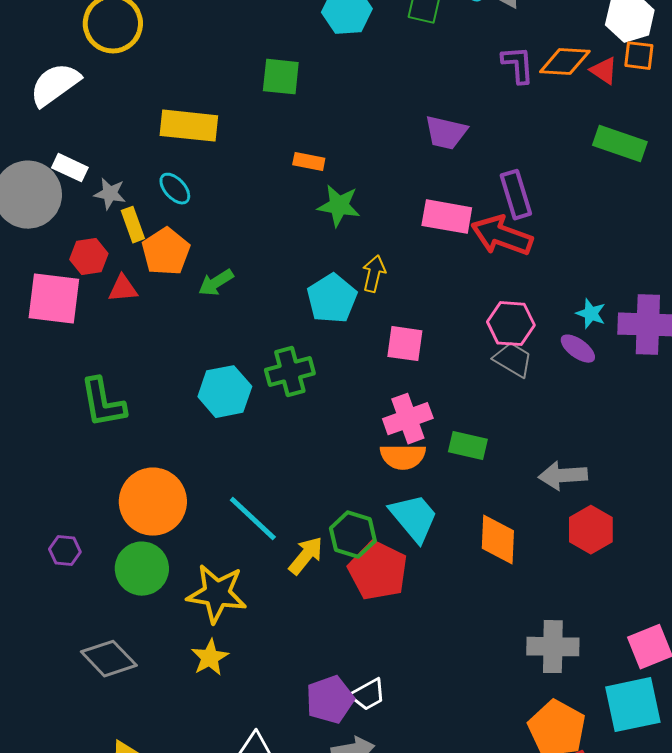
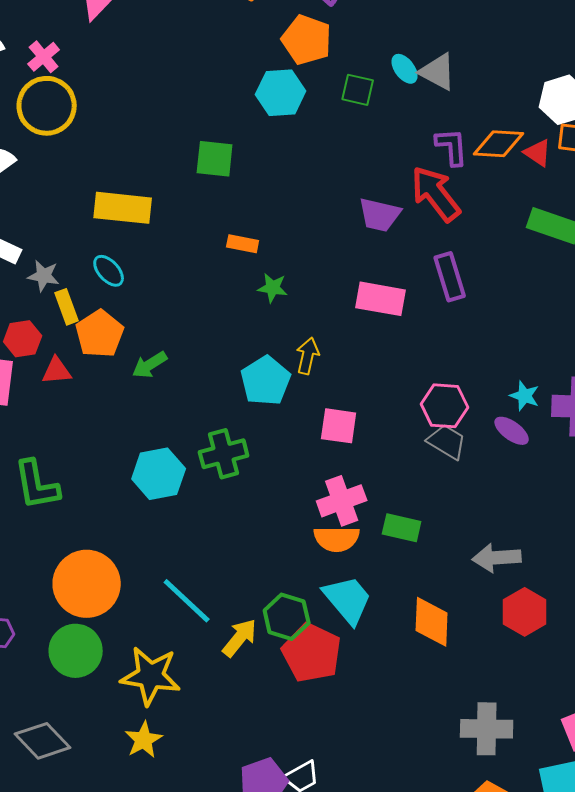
green star: (339, 206) -> (273, 288), size x0.7
red arrow: (502, 236) -> (436, 194), moved, turned 32

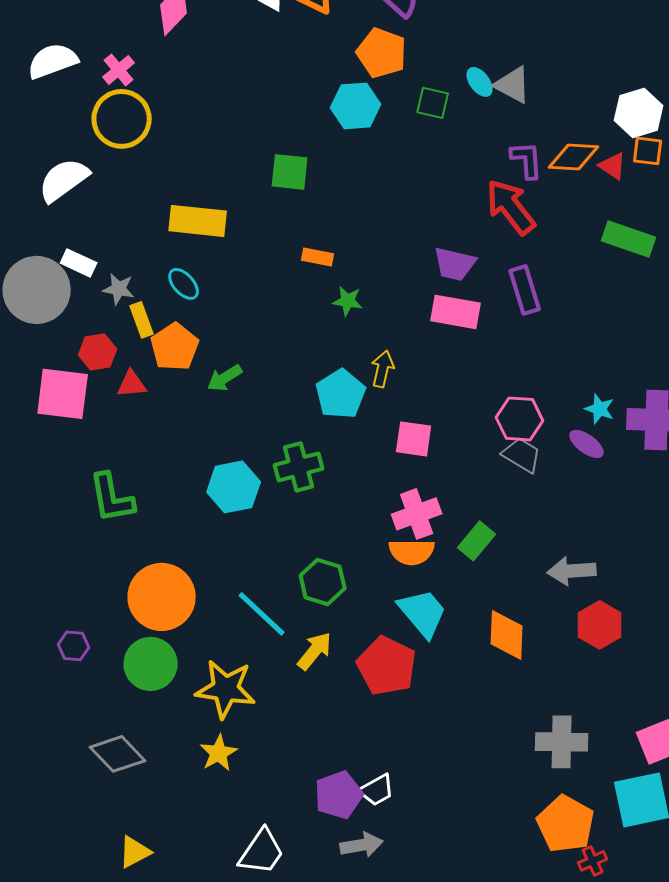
purple trapezoid: (380, 215) -> (455, 264), moved
green rectangle: (402, 528) -> (477, 541), turned -63
green hexagon: (287, 617) -> (323, 582), moved

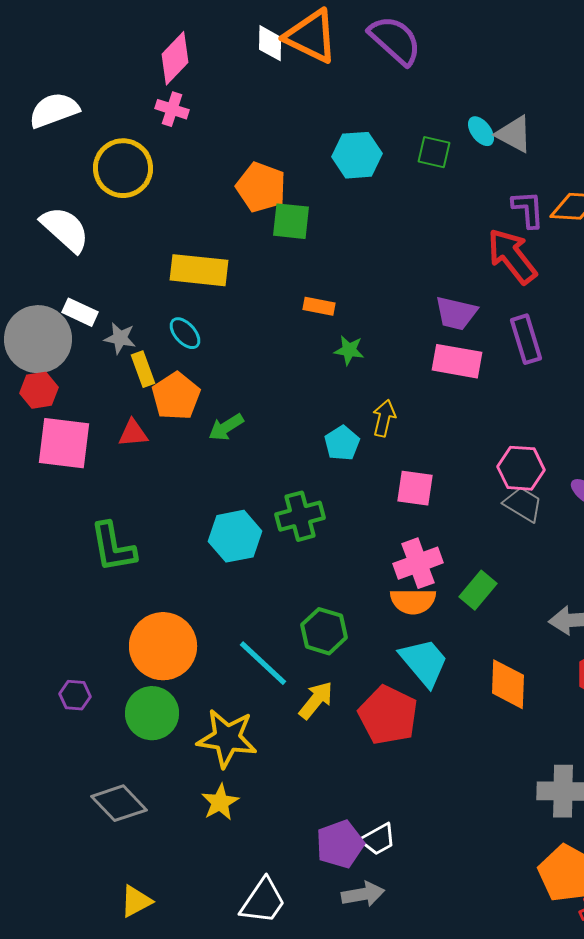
orange pentagon: (382, 53) -> (261, 187), moved
pink cross: (119, 70) -> (172, 109), moved, turned -32
white semicircle: (64, 180) -> (65, 229), turned 78
red hexagon: (98, 352) -> (39, 390), moved
cyan pentagon: (341, 394) -> (342, 443), size x0.7

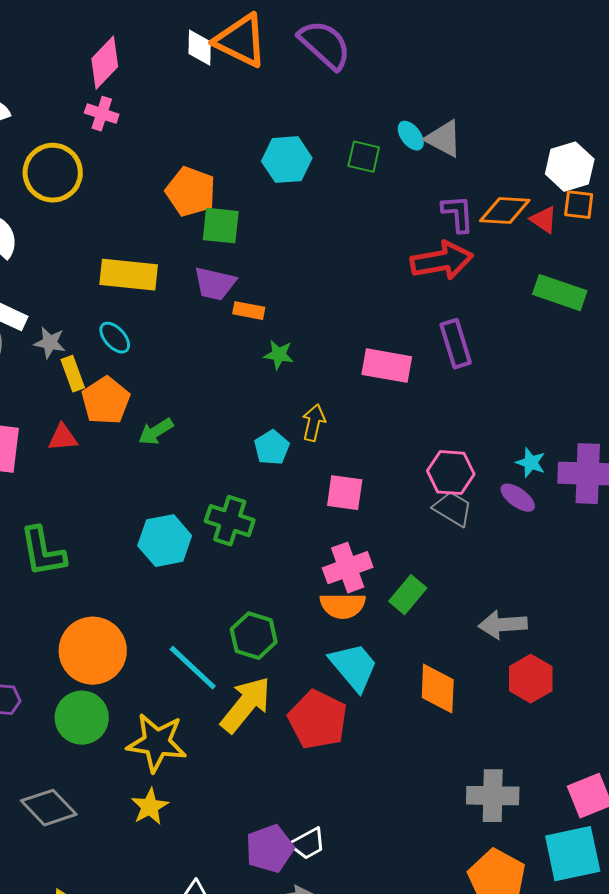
red arrow: (512, 256) -> (442, 261), turned 118
purple trapezoid: (456, 313) -> (215, 284), moved
green cross: (300, 516) -> (230, 521), turned 33
yellow arrow: (316, 700) -> (246, 705), size x1.5

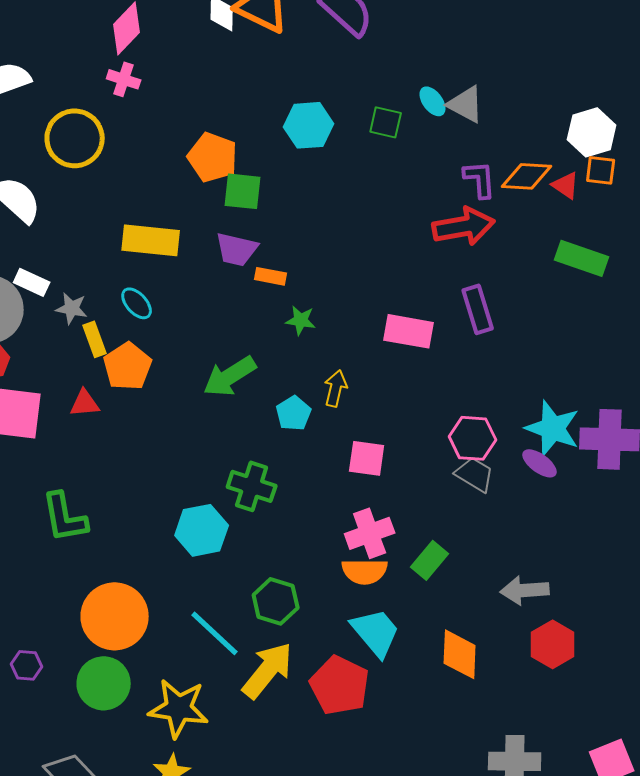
green arrow: (156, 432) -> (230, 376), moved, size x1.5
cyan star: (531, 463) -> (553, 428), size x1.8
cyan hexagon: (165, 541) -> (202, 530), moved

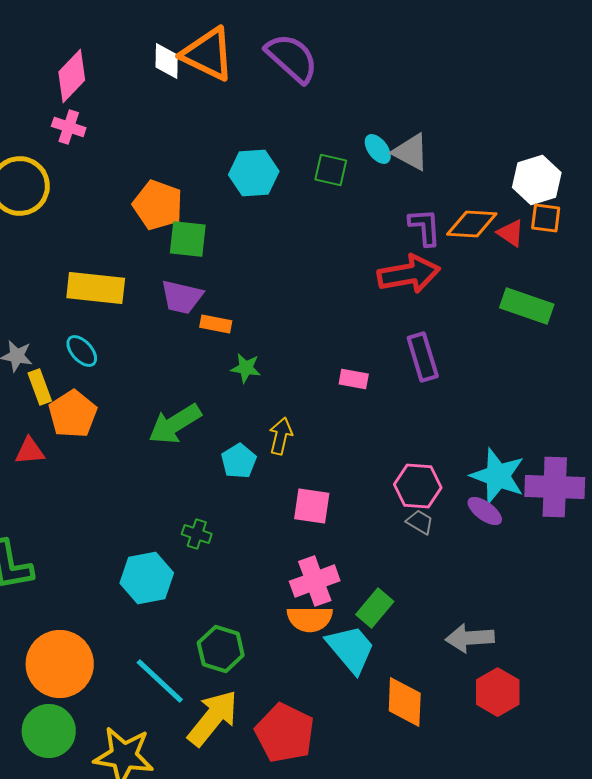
pink rectangle: (409, 331) -> (354, 379), size x0.6
gray trapezoid: (475, 474) -> (420, 522), size x0.7
green cross: (252, 486) -> (197, 534), size x0.6
cyan trapezoid: (376, 632) -> (351, 649), moved

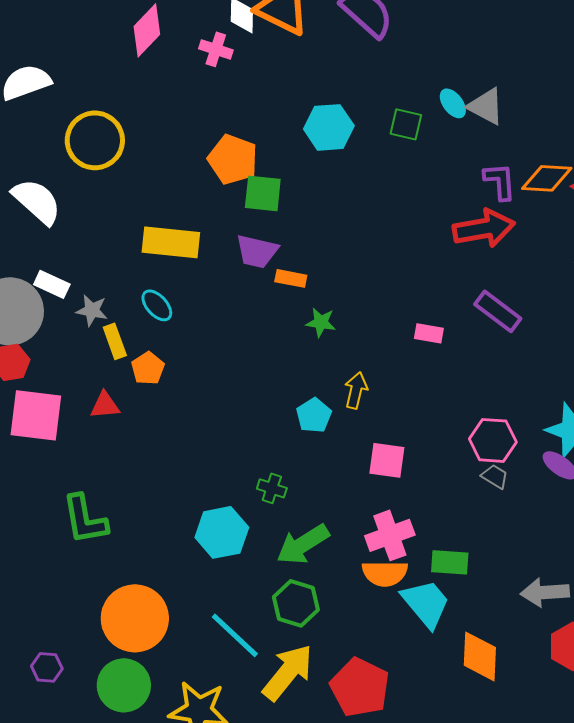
pink cross: (69, 127) -> (216, 49), moved
purple rectangle: (423, 357) -> (498, 311), turned -36
orange pentagon: (73, 414) -> (148, 368), size x0.7
green arrow: (175, 424) -> (303, 544), moved
green rectangle: (375, 608) -> (450, 562), turned 54

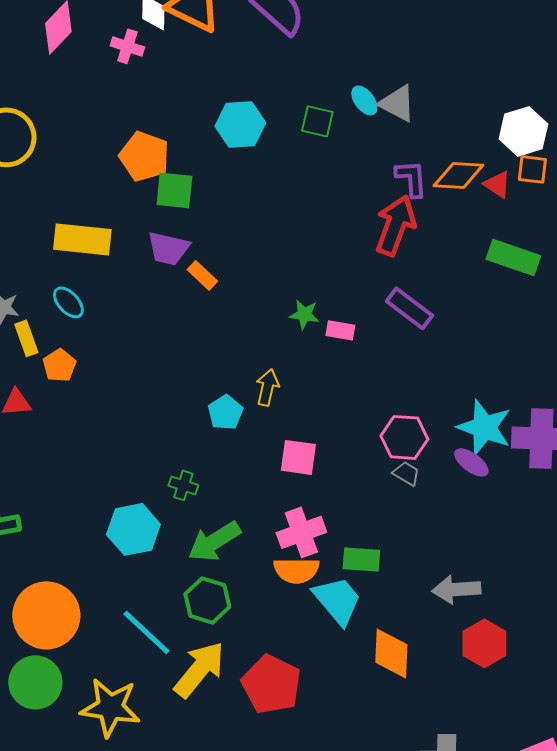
red arrow: (484, 228) -> (395, 225), turned -60
orange rectangle: (291, 278) -> (202, 275), turned 32
green star: (321, 322) -> (304, 314), moved

